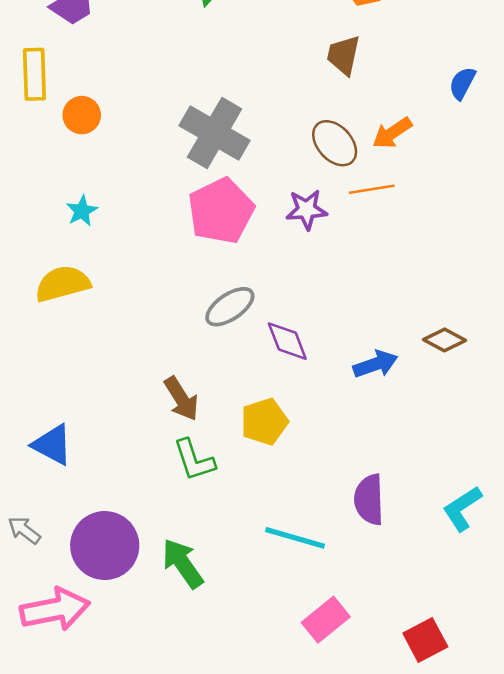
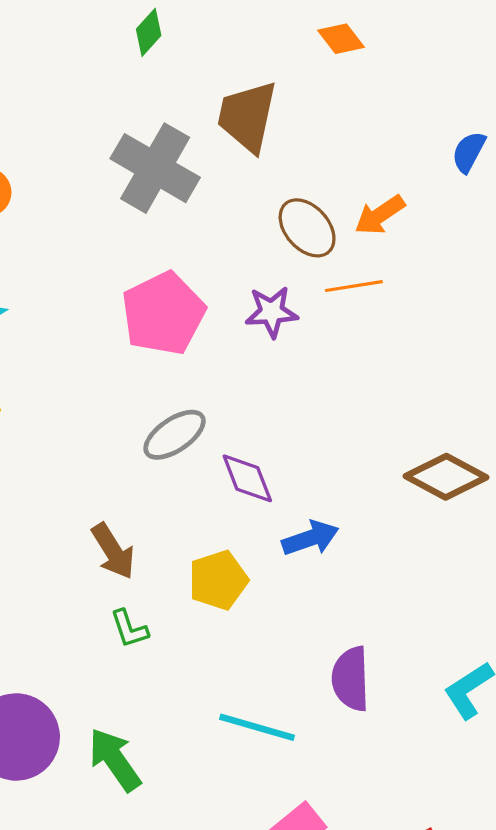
brown trapezoid: (344, 55) -> (247, 116), moved, size x1.4
gray cross: (215, 133) -> (155, 168), moved
brown diamond: (444, 340) -> (446, 477), size x1.5
blue arrow: (375, 364) -> (310, 538), moved
green L-shape: (194, 460) -> (129, 629), size x0.7

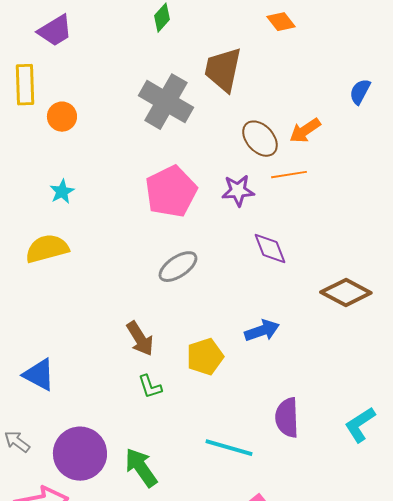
purple diamond: (247, 478) -> (270, 249), moved

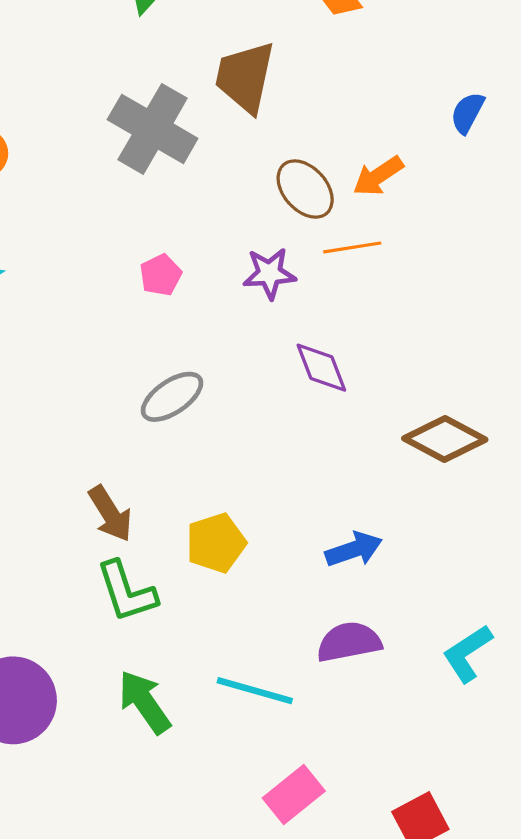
pink pentagon: (171, 192) -> (161, 275), size x0.5
blue arrow: (262, 331) -> (354, 549), moved
green L-shape: (150, 387) -> (127, 592), size x1.6
purple semicircle: (287, 418) -> (349, 642), turned 81
green arrow: (141, 468) -> (144, 702), moved

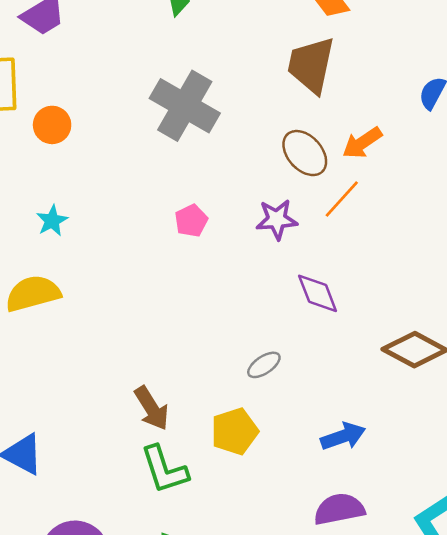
brown trapezoid: (245, 77) -> (311, 65), moved
orange line: (352, 247) -> (342, 199), turned -39
gray ellipse: (172, 397) -> (264, 365), moved, size x0.7

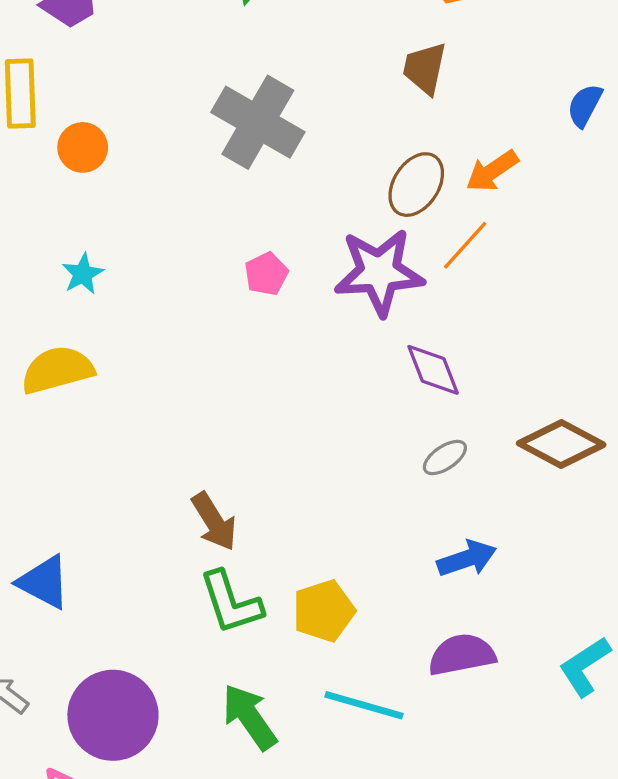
brown trapezoid: (311, 65) -> (425, 68), size x0.7
brown ellipse: (305, 153) -> (416, 185), turned 75
purple star: (277, 219) -> (379, 272), size x1.6
gray ellipse: (264, 365) -> (445, 457), moved
yellow pentagon: (235, 431) -> (324, 611), moved

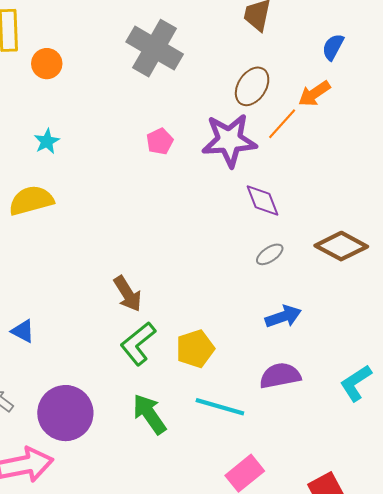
blue semicircle: (585, 105) -> (333, 47), moved
orange arrow: (492, 171) -> (314, 94), moved
blue triangle: (44, 582) -> (23, 331), size x0.7
green L-shape: (231, 602) -> (138, 344), turned 69

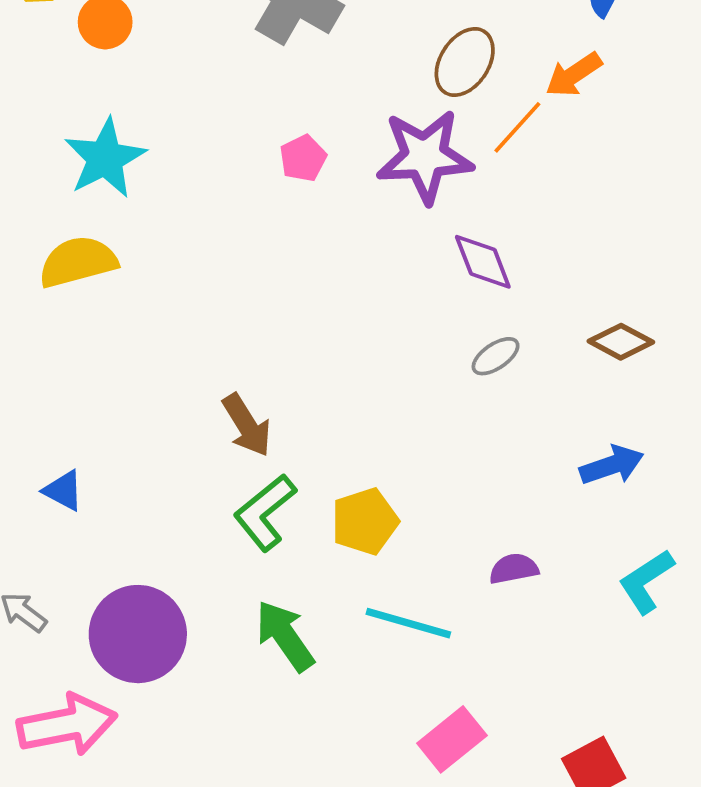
cyan star: (47, 141) -> (105, 158), size x1.8
brown diamond: (341, 246) -> (621, 342), size x0.7
blue arrow: (283, 317) -> (612, 465), moved
purple semicircle: (280, 376) -> (514, 569), size x0.7

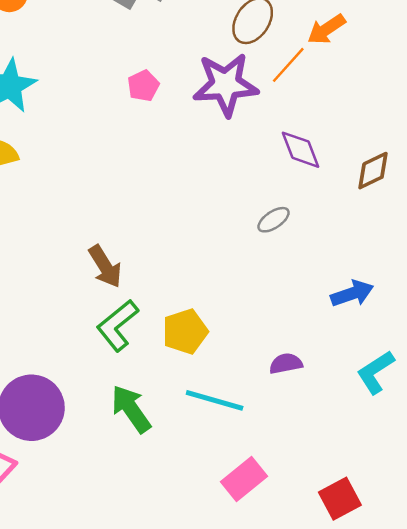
purple diamond: (483, 262) -> (301, 150), moved
brown diamond: (621, 342) -> (373, 171), moved, turned -54

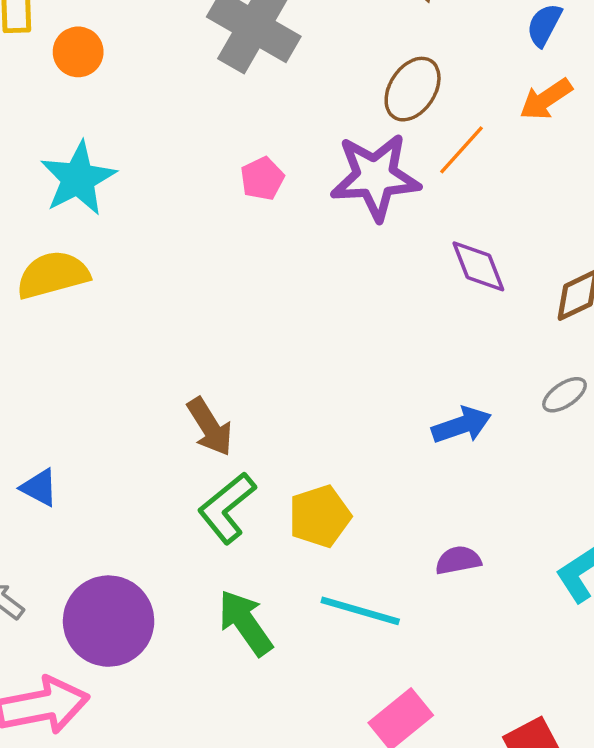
orange arrow: (326, 29) -> (546, 99), moved
gray ellipse: (274, 220) -> (565, 395), moved
blue arrow: (352, 293) -> (461, 425), moved

